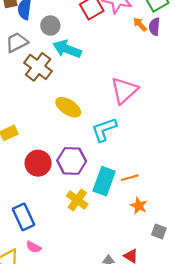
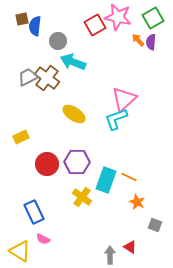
gray trapezoid: (17, 42) -> (28, 77), moved
cyan L-shape: (104, 130) -> (116, 119), moved
orange line: (130, 178) -> (129, 177), turned 42

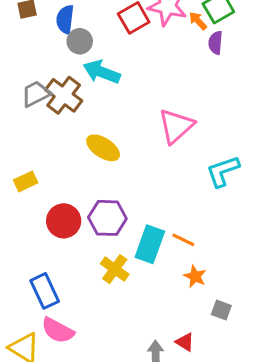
blue semicircle: (35, 26) -> (65, 19), moved
orange arrow: (138, 40) -> (198, 21), moved
cyan L-shape: (116, 119) -> (223, 171), moved
pink semicircle: (43, 239) -> (58, 330), size x1.6

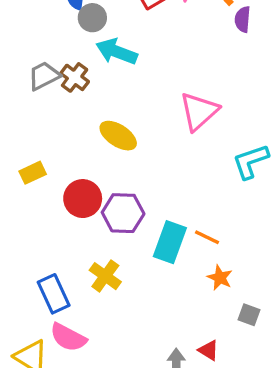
brown cross: (64, 95) -> (75, 77), size x0.7
red circle: (64, 221) -> (83, 199), moved
yellow cross: (115, 269) -> (105, 276), moved

